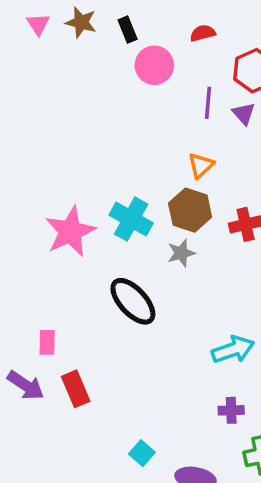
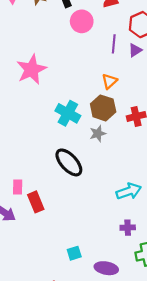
purple triangle: (244, 114) -> (135, 50), turned 40
pink star: (70, 232) -> (31, 69), moved
red rectangle: (76, 389) -> (36, 202), moved
cyan square: (142, 453) -> (74, 253), turned 32

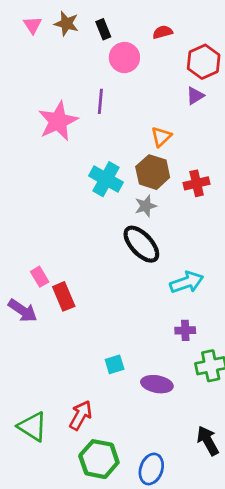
purple line: (114, 44) -> (100, 101), moved
black ellipse: (69, 162) -> (141, 244), moved
pink rectangle: (18, 187) -> (40, 277), turned -32

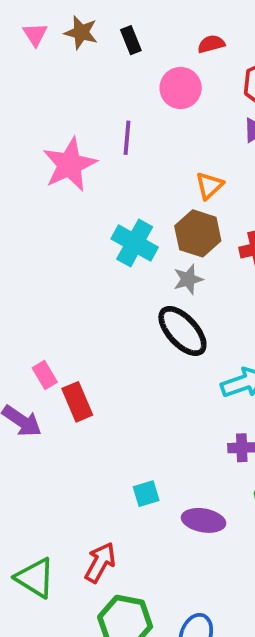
pink circle: (124, 57) -> (181, 88), moved

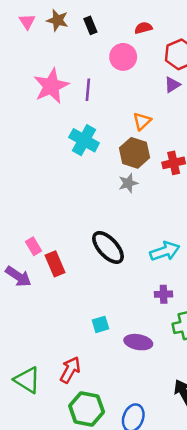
pink star: (70, 165) -> (51, 86), moved
cyan cross: (135, 243) -> (84, 140), moved
black ellipse: (182, 331) -> (108, 247), moved

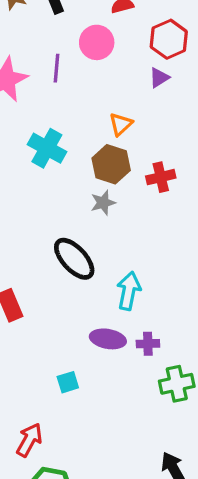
purple line: (88, 90) -> (57, 68), moved
black ellipse: (108, 247) -> (74, 259), moved
cyan arrow: (165, 251) -> (129, 291), moved, turned -60
purple ellipse: (138, 342) -> (108, 339), moved

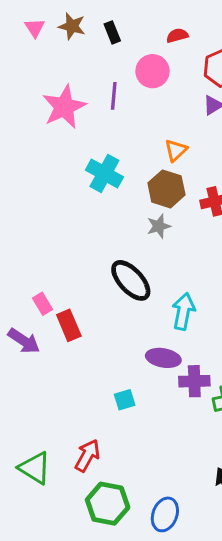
purple cross: (148, 344) -> (194, 381), moved, size x1.4

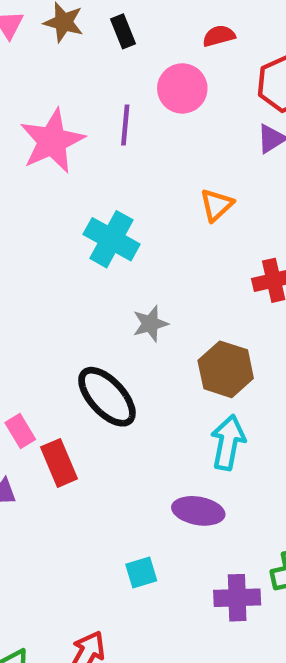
brown hexagon: (166, 189) -> (226, 369), moved
gray star: (159, 226) -> (150, 324), moved
black ellipse: (131, 280) -> (107, 397), moved
purple cross: (194, 381) -> (237, 598), moved

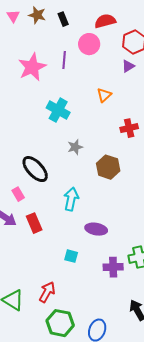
red semicircle: (219, 36) -> (105, 21), size x1.5
black ellipse: (107, 397) -> (35, 169), moved
cyan arrow: (228, 442) -> (71, 199), moved
red rectangle: (59, 463) -> (34, 223), moved
cyan square: (141, 573) -> (71, 256), turned 32

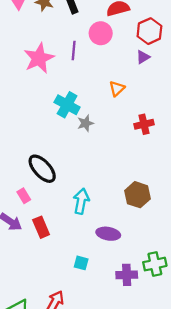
gray star: (75, 147) -> (85, 123), moved
brown hexagon: (108, 167) -> (137, 195), moved

